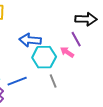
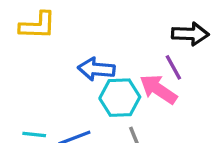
pink arrow: (67, 52) -> (158, 89), size x1.6

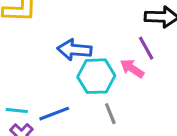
pink arrow: (158, 89) -> (132, 68), size x0.7

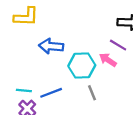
purple line: (146, 48) -> (118, 45), turned -30
blue arrow: (74, 50) -> (51, 46), moved

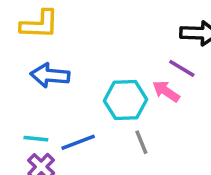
blue arrow: (51, 46) -> (50, 75), moved

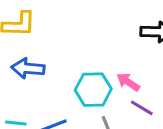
purple line: (182, 68) -> (142, 108), moved

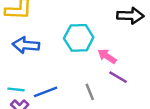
cyan hexagon: (93, 90) -> (79, 38), moved

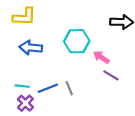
gray line: (90, 92) -> (69, 88), moved

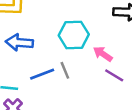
blue line: (48, 88) -> (42, 74), moved
gray line: (69, 88) -> (65, 70), moved

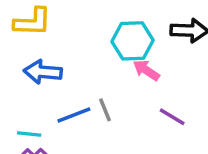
cyan hexagon: (74, 35) -> (133, 41), moved
pink arrow: (103, 54) -> (146, 70), moved

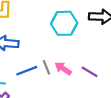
pink arrow: (146, 70) -> (63, 68), moved

